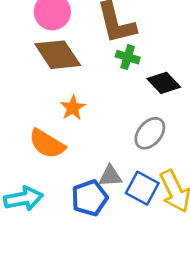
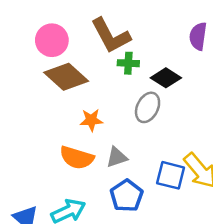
orange star: (73, 108) -> (91, 120), turned -30
gray ellipse: (150, 133) -> (148, 107), moved
gray triangle: (110, 176) -> (117, 157), moved

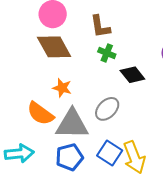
brown L-shape: (111, 36) -> (100, 26), size x0.7
gray ellipse: (148, 107) -> (107, 109), moved
gray triangle: (117, 157) -> (72, 124), size x1.8

